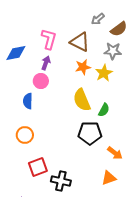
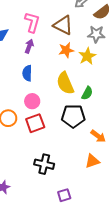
pink circle: (41, 81) -> (32, 101), moved
blue semicircle: (28, 101) -> (27, 73), moved
red square: (38, 167) -> (35, 123), moved

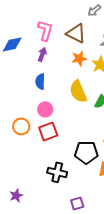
black pentagon: (73, 116) -> (86, 152), moved

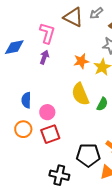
brown triangle: (76, 33) -> (73, 17), moved
blue semicircle: (40, 81) -> (26, 100), moved

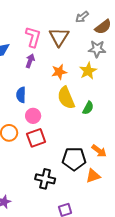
brown triangle: (73, 17) -> (59, 37), moved, turned 35
orange star: (81, 61) -> (59, 72), moved
blue semicircle: (26, 100) -> (21, 95), moved

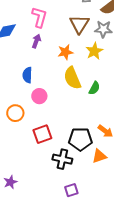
brown triangle: (59, 37) -> (79, 24), moved
red square: (36, 138) -> (42, 134), moved
black cross: (45, 179) -> (62, 159), moved

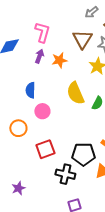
orange star: (65, 52) -> (59, 60), moved
purple star: (10, 182) -> (18, 188), moved

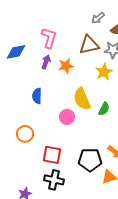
brown triangle: (82, 39) -> (89, 45), turned 45
pink circle: (42, 111) -> (67, 117), moved
red square: (45, 149) -> (52, 155), turned 30
black cross: (65, 174) -> (54, 180), moved

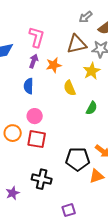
blue semicircle: (37, 96) -> (29, 86), moved
yellow semicircle: (82, 99) -> (70, 88), moved, size x0.7
pink circle: (67, 117) -> (35, 116), moved
red square: (52, 155) -> (37, 139), moved

